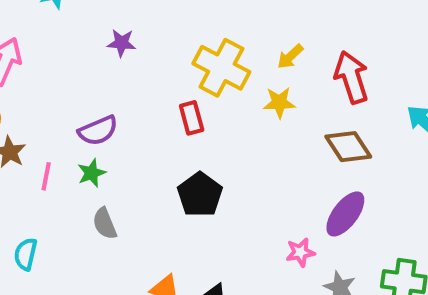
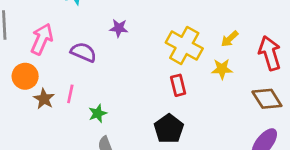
red rectangle: (192, 118) -> (178, 85), moved
purple semicircle: (98, 131) -> (83, 52), moved, turned -135
pink line: (46, 176) -> (70, 94), moved

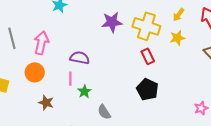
purple star: (119, 28) -> (112, 22), moved, size x1.5
purple semicircle: (83, 52) -> (80, 58), moved
brown star: (44, 99) -> (46, 103), moved
green star: (98, 113) -> (84, 92), moved

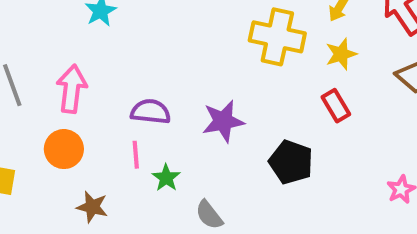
purple star: (112, 22) -> (223, 121), moved
red rectangle: (148, 56) -> (336, 106), moved

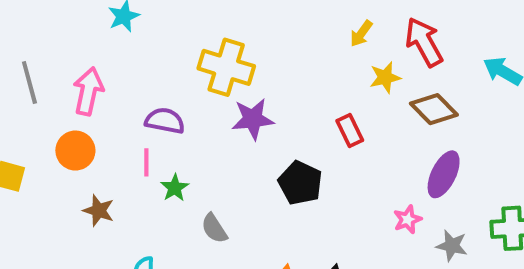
yellow cross: (277, 37) -> (226, 67), moved
yellow star: (341, 54) -> (385, 77), moved
purple star: (223, 121) -> (253, 119), moved

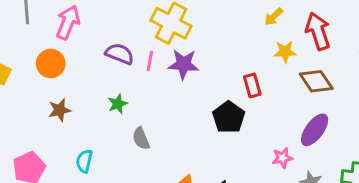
pink line: (146, 162) -> (150, 61), moved
black pentagon: (300, 183) -> (229, 117), moved
brown star: (99, 211) -> (60, 110), turned 30

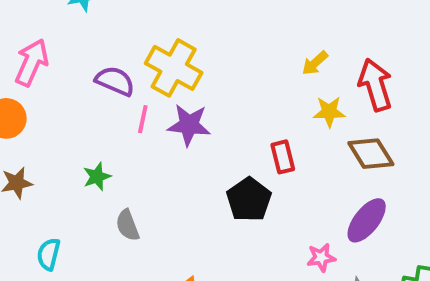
purple semicircle: (119, 54) -> (115, 81), moved

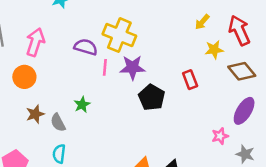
black pentagon: (249, 200) -> (152, 98), moved
gray semicircle: (128, 225) -> (58, 123), moved

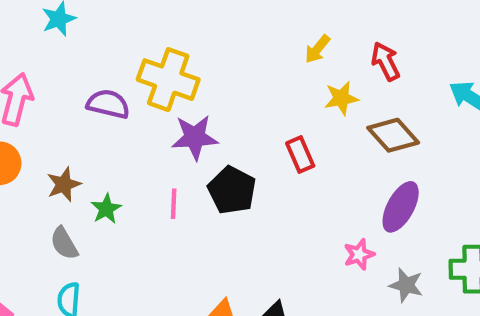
red arrow: (239, 30) -> (386, 61), size x0.7
pink line: (105, 67) -> (174, 204), moved
brown star: (35, 114) -> (64, 184), moved

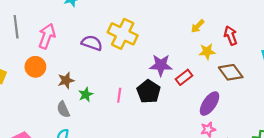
purple star: (195, 137) -> (161, 65), moved
red rectangle: (300, 155) -> (184, 77), turned 70
purple ellipse: (401, 207) -> (210, 104), moved

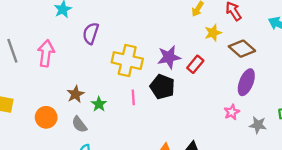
yellow cross: (123, 34) -> (127, 61), moved
purple semicircle: (92, 43) -> (91, 33), moved, turned -78
orange circle: (35, 67) -> (46, 117), moved
purple ellipse: (210, 104) -> (246, 82), moved

